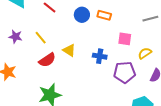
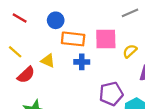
orange rectangle: (104, 15) -> (73, 39), moved, size x1.5
pink square: (125, 39) -> (106, 39), size x1.5
purple pentagon: (124, 72) -> (111, 94), moved

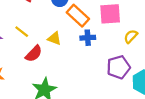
orange rectangle: (73, 39) -> (78, 16), turned 40
yellow semicircle: (130, 51) -> (131, 36), moved

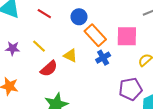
blue cross: (88, 38) -> (103, 58), turned -32

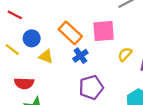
blue circle: (79, 17) -> (32, 38), moved
red semicircle: (49, 69) -> (24, 83), moved, turned 48
purple pentagon: (131, 89) -> (91, 87), moved

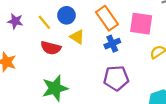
red semicircle: (24, 83) -> (51, 48), moved

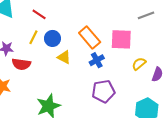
yellow line: (44, 22) -> (33, 37), moved, turned 72
red semicircle: (51, 48) -> (21, 64), moved

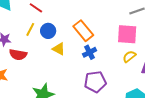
pink square: (121, 39) -> (127, 34), moved

